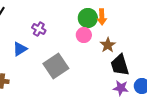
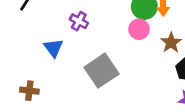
blue triangle: (20, 49) -> (53, 48), turned -35

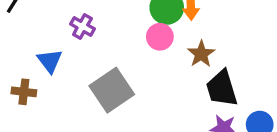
brown cross: (29, 91) -> (24, 92), moved

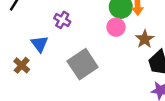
brown cross: (24, 92) -> (22, 65), turned 35

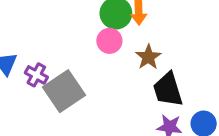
purple cross: (62, 20) -> (36, 75), moved

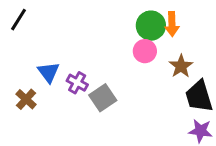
gray square: (64, 91) -> (103, 98), size x0.7

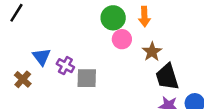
green circle: (151, 26) -> (113, 18), moved
gray square: (103, 98) -> (87, 78), turned 35

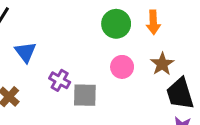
pink circle: (122, 39) -> (122, 67), moved
blue triangle: (42, 57) -> (25, 52), moved

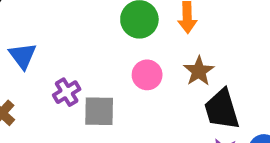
purple cross: (60, 80) -> (67, 92), turned 30

